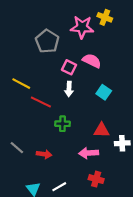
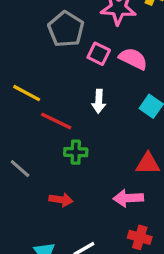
pink square: (69, 67) -> (99, 54), moved
green cross: (62, 124) -> (76, 152), moved
gray line: (17, 148) -> (20, 169), moved

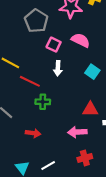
pink square: (99, 54) -> (54, 45), moved
red cross: (140, 237) -> (85, 158), turned -32

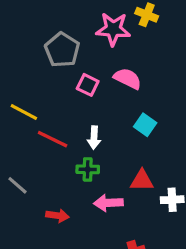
white arrow: (58, 68) -> (94, 138), moved
green cross: (43, 102) -> (88, 169), moved
pink arrow: (77, 132) -> (108, 203), moved

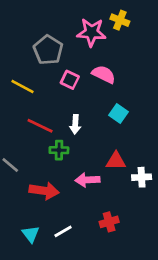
yellow line: (24, 112) -> (22, 86), moved
green cross: (88, 169) -> (59, 150), moved
red arrow: (57, 216) -> (44, 191), size x1.5

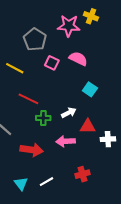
white arrow: (75, 124) -> (69, 113), moved, turned -120

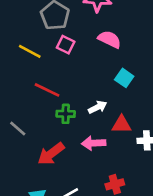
pink square: (52, 63) -> (66, 45), moved
red arrow: (32, 150) -> (51, 154), turned 135

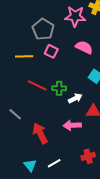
yellow line: (30, 51) -> (24, 56), turned -30
green cross: (66, 114) -> (59, 88), moved
red arrow: (51, 154) -> (40, 133), turned 100

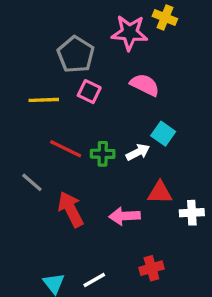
white arrow: (75, 98) -> (138, 152), moved
gray line: (15, 114) -> (32, 182), moved
red arrow: (40, 133) -> (71, 209), moved

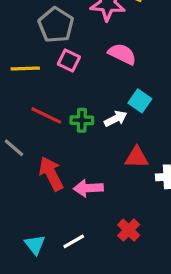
pink arrow: (125, 216) -> (88, 188), moved
red cross: (151, 268) -> (129, 230), turned -30

